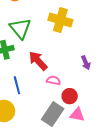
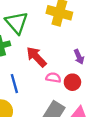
purple arrow: (86, 63) -> (79, 57), moved
red circle: (70, 96) -> (72, 82), moved

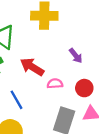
red circle: (72, 82) -> (84, 88), moved

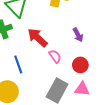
pink semicircle: (55, 84) -> (55, 56), turned 48

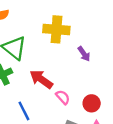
purple arrow: (78, 35) -> (84, 54), moved

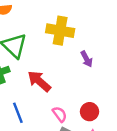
pink semicircle: (63, 97) -> (60, 114), moved

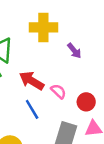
blue line: (18, 113) -> (32, 109), moved
pink semicircle: (60, 114) -> (58, 91), moved

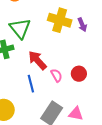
purple arrow: (74, 51) -> (82, 25), moved
red circle: (86, 102) -> (79, 74), moved

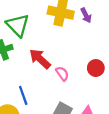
red circle: (79, 74) -> (96, 68), moved
blue line: (31, 84) -> (23, 95), moved

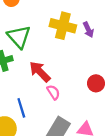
pink semicircle: (62, 74) -> (53, 92), moved

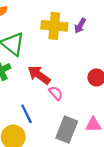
purple arrow: (88, 30) -> (80, 26), turned 64

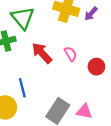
pink semicircle: (56, 93) -> (71, 54), moved

